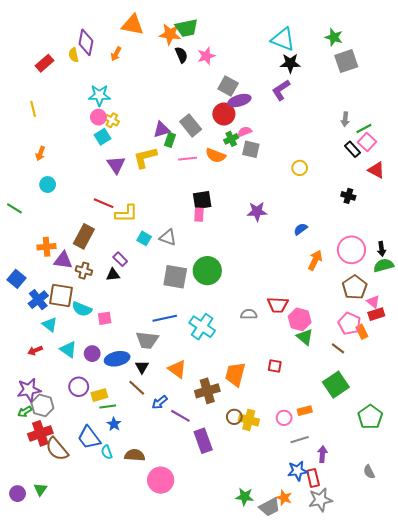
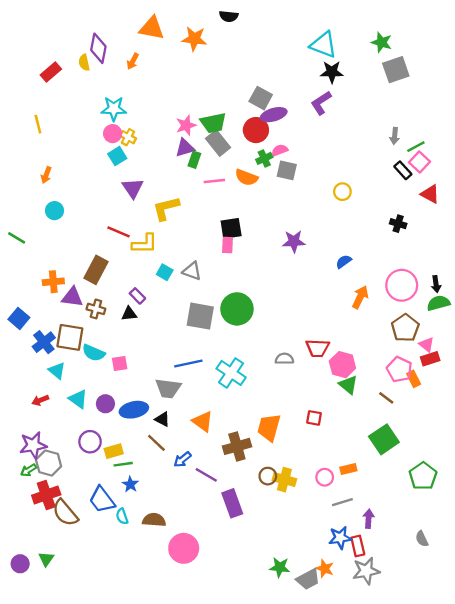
green trapezoid: (187, 28) -> (213, 123), moved
black semicircle: (181, 55) -> (229, 16), moved, turned 119
pink star: (206, 56) -> (186, 125), moved
yellow L-shape: (145, 158) -> (166, 208), moved
black triangle: (142, 367) -> (162, 419), turned -32

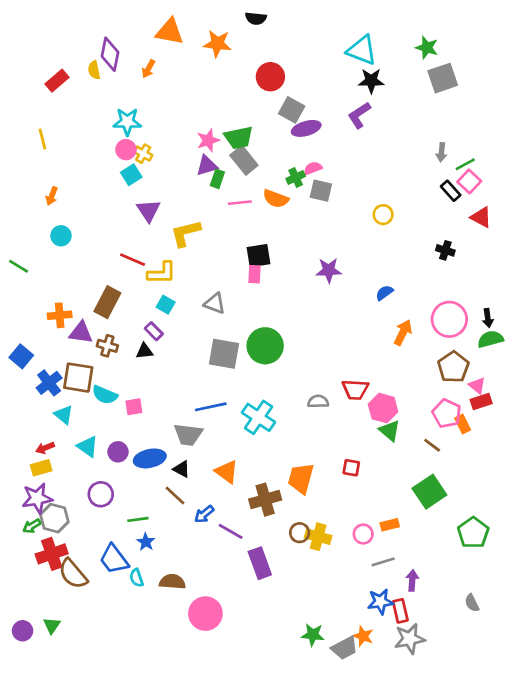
red circle: (256, 130) -> (270, 77), moved
cyan square: (165, 272) -> (166, 305), moved
yellow rectangle: (114, 451) -> (41, 468), moved

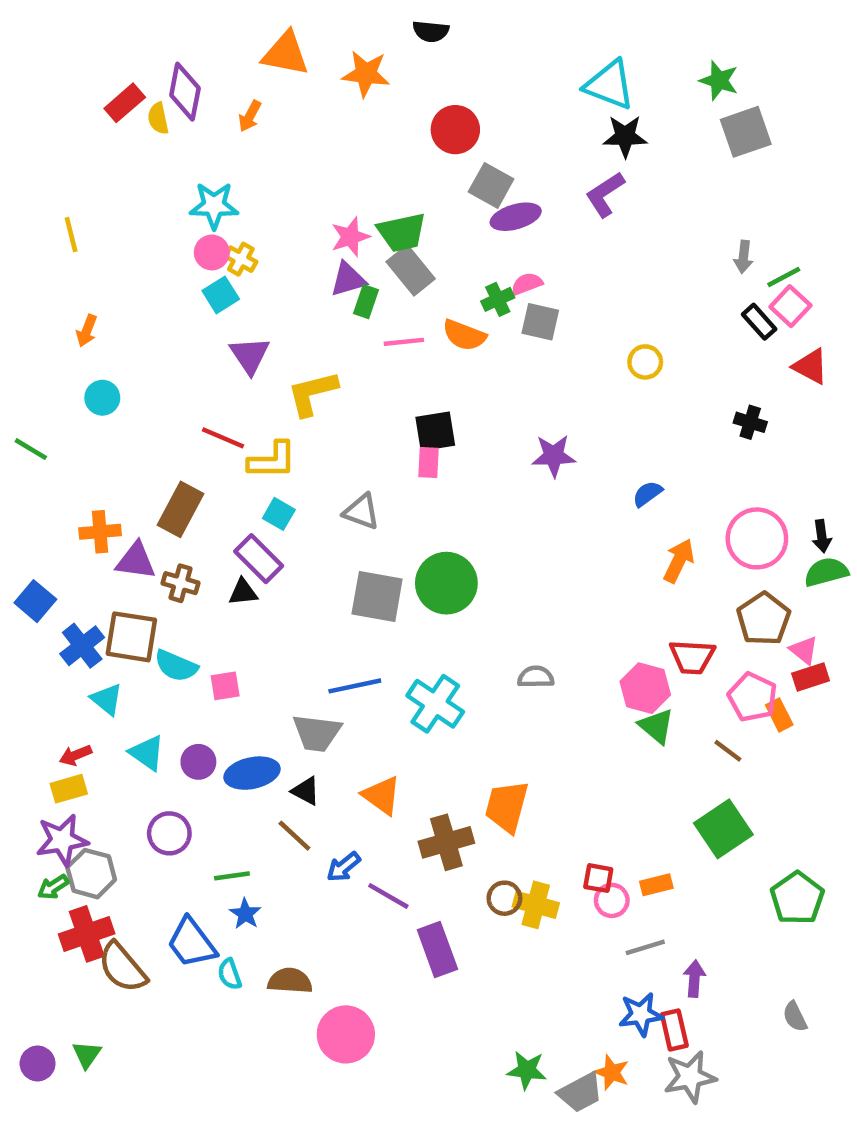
red rectangle: (57, 81) -> (125, 103), moved
purple rectangle: (154, 331) -> (259, 559), size x1.5
red trapezoid: (355, 390) -> (692, 657), moved
red square: (351, 468) -> (598, 878), moved

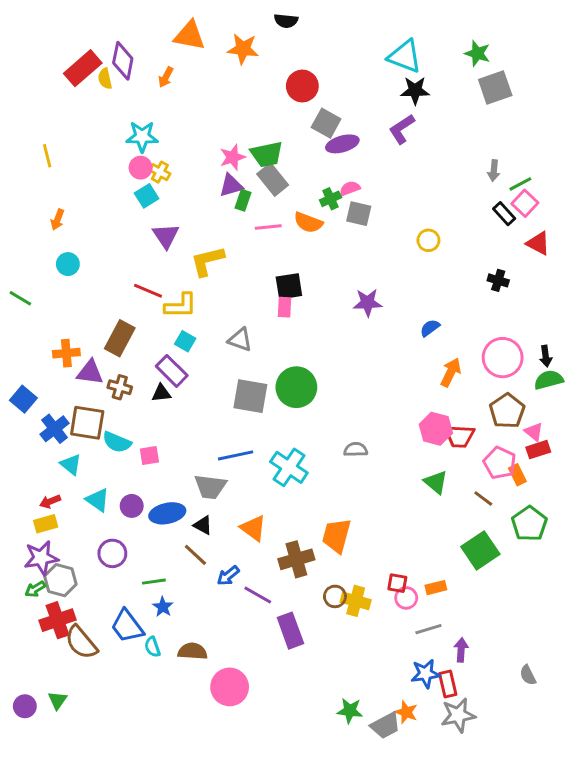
red rectangle: (125, 103) -> (83, 68), size x1.4
pink hexagon: (645, 688) -> (436, 429), moved
green pentagon: (797, 898) -> (529, 524), moved

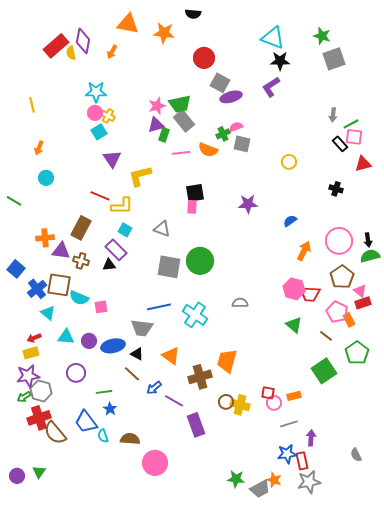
pink square: (525, 203) -> (354, 137), turned -36
red triangle: (538, 243) -> (363, 164), turned -42
cyan triangle: (98, 500) -> (66, 337), turned -30

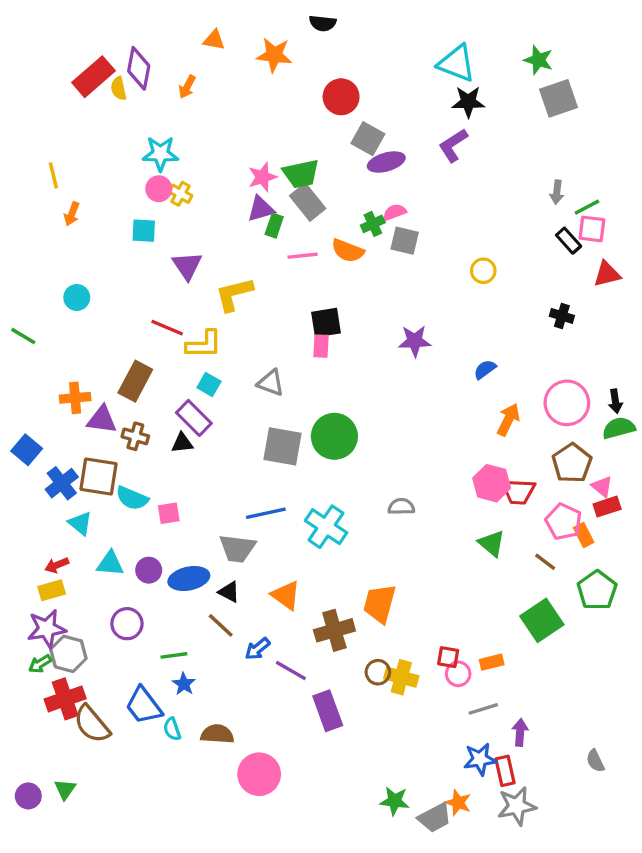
orange triangle: (128, 24) -> (214, 40), size x0.6
cyan square: (99, 132) -> (144, 231), moved, turned 35
orange arrow: (39, 148) -> (72, 214), moved

